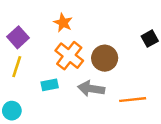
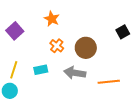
orange cross: (69, 56) -> (57, 46), size x0.6
yellow line: (17, 67) -> (14, 70), moved

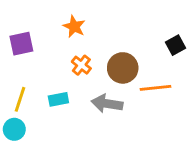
purple square: (15, 31) -> (21, 44), turned 30
orange line: (109, 82) -> (156, 88), moved

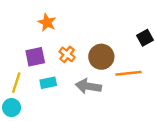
orange star: (74, 27) -> (47, 22), moved
purple square: (21, 44) -> (35, 57), moved

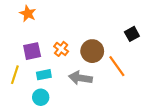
orange star: (47, 22) -> (28, 13), moved
orange line: (129, 73) -> (117, 66), turned 60
cyan circle: (12, 108) -> (41, 97), moved

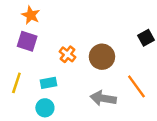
purple square: (32, 51) -> (27, 41), moved, turned 30
orange line: (117, 66) -> (136, 86), moved
gray arrow: (80, 78) -> (103, 98), moved

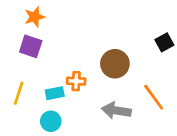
orange star: (31, 15) -> (35, 17), turned 30
orange cross: (68, 54) -> (76, 81), moved, turned -35

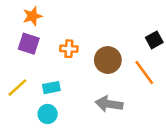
orange cross: (76, 81) -> (69, 49), moved
yellow line: (19, 93) -> (17, 88), turned 30
orange line: (154, 97) -> (144, 73), moved

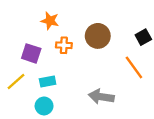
orange star: (32, 16) -> (50, 21), moved, turned 30
purple square: (29, 44) -> (31, 53), moved
brown circle: (108, 60) -> (98, 36), moved

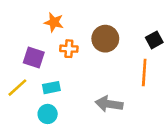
orange line: (134, 67) -> (144, 73), turned 40

